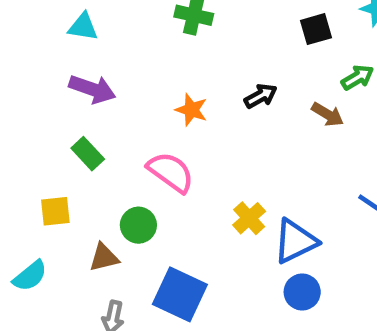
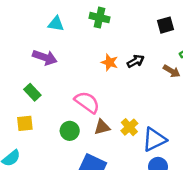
cyan triangle: (83, 27) -> (56, 24), moved
orange star: (191, 110) -> (109, 62), moved
green rectangle: (88, 154) -> (32, 92), moved
brown triangle: (104, 257) -> (102, 127), moved

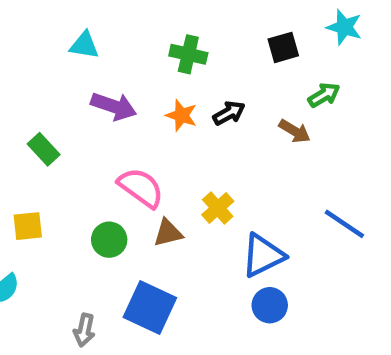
green cross: (100, 18) -> (188, 54), moved
purple arrow: (45, 57) -> (114, 106), moved
green rectangle: (32, 92) -> (44, 149), moved
yellow cross: (129, 127) -> (218, 208), moved

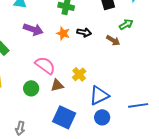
black arrow: (229, 113) -> (84, 32), turned 40
blue line: (344, 224) -> (138, 105), moved, turned -42
blue square: (150, 307) -> (64, 117), moved

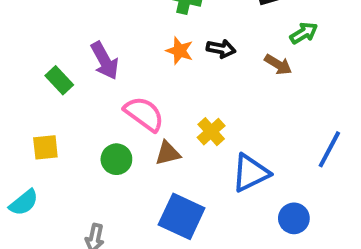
purple arrow: (33, 29) -> (105, 61), moved, turned 42
blue line: (138, 105) -> (329, 149), moved, turned -54
blue circle: (102, 117) -> (294, 218), moved

